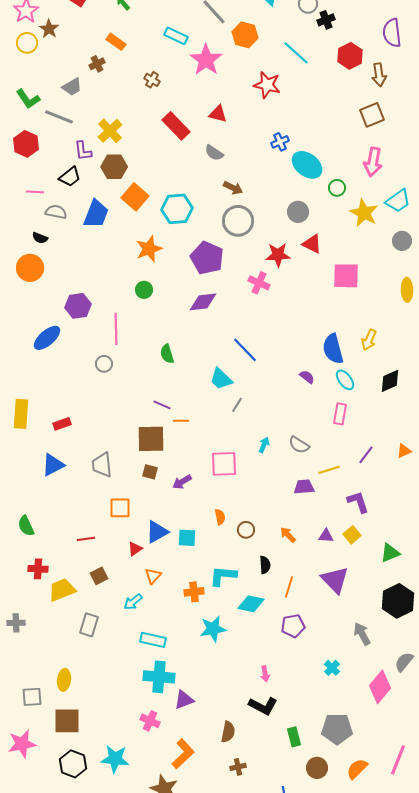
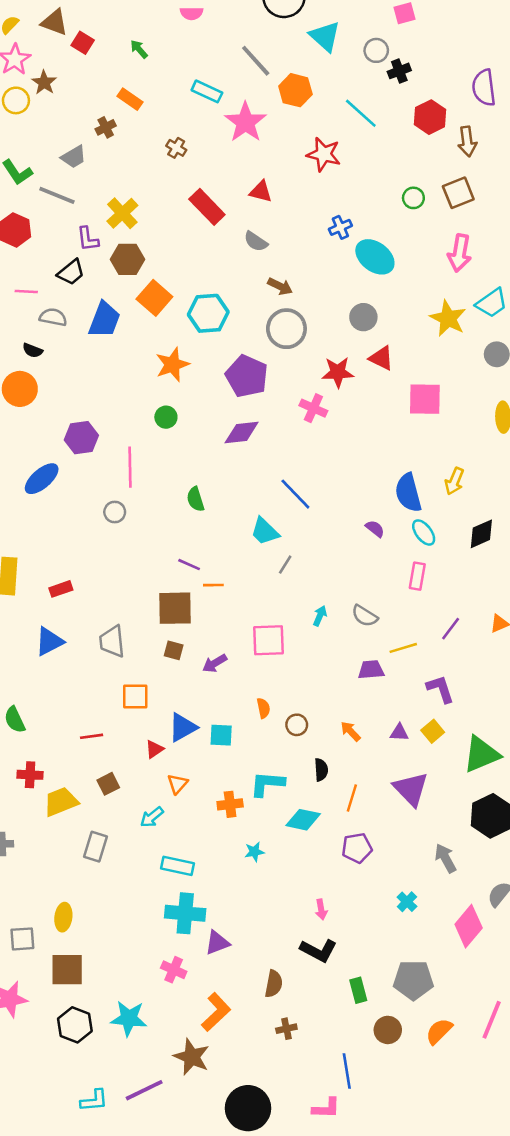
green circle: (337, 188) -> (413, 198), moved
green triangle: (390, 553) -> (481, 754), size x1.5
cyan star: (213, 629) -> (254, 852), size x0.6

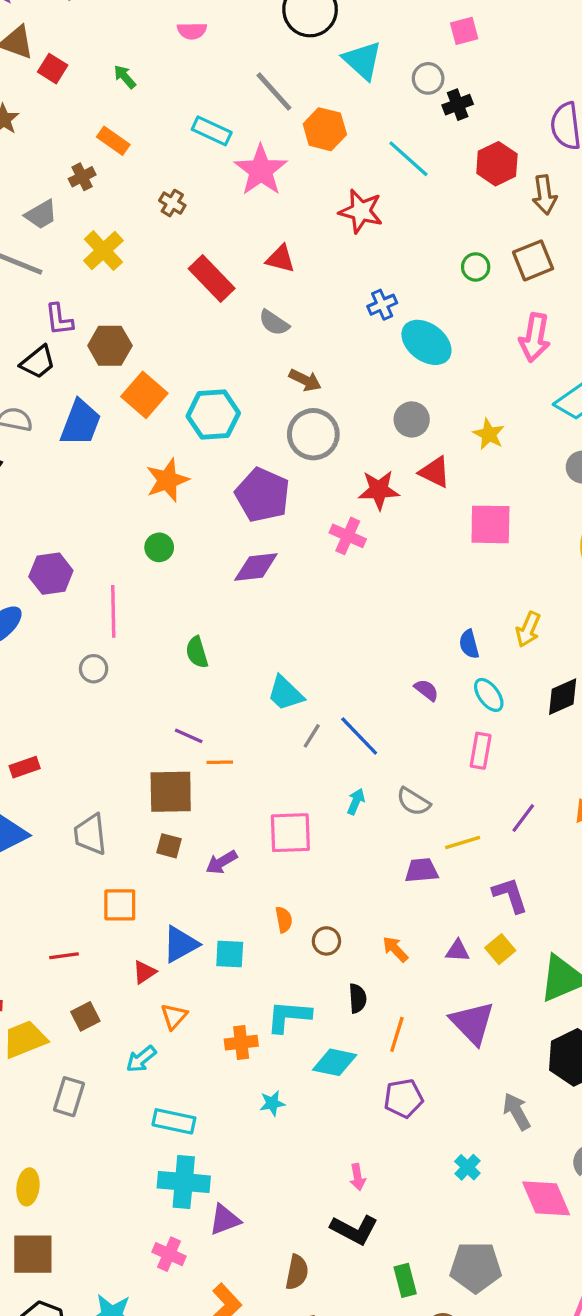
yellow cross: (122, 213) -> (103, 251), moved
yellow star: (448, 318) -> (489, 434), moved, size x0.7
blue semicircle: (408, 493) -> (469, 644), size x0.6
blue line: (295, 494) -> (359, 736), moved
pink diamond: (469, 926) -> (546, 1198), turned -63

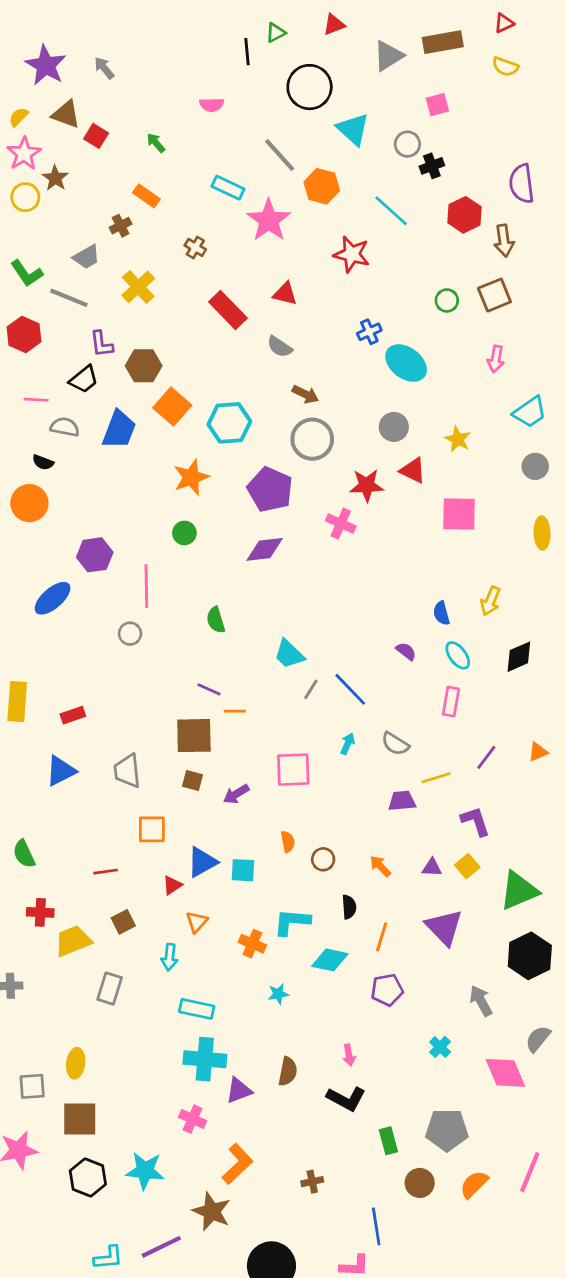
pink arrow: (535, 337) -> (496, 359), size x0.7
orange cross: (241, 1043) -> (252, 944), turned 30
cyan arrow: (141, 1059) -> (169, 957), turned -45
brown semicircle: (297, 1272) -> (288, 1071), moved

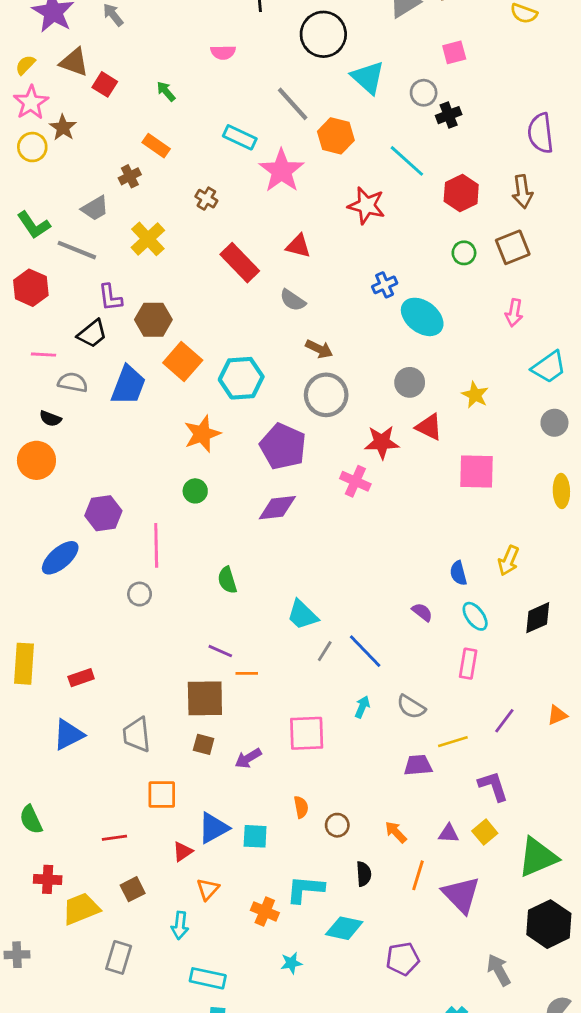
red hexagon: (465, 215) -> (461, 193), moved
orange line: (382, 937) -> (418, 875), moved

